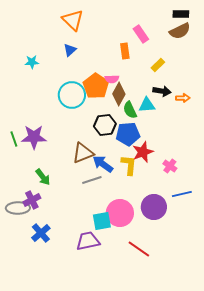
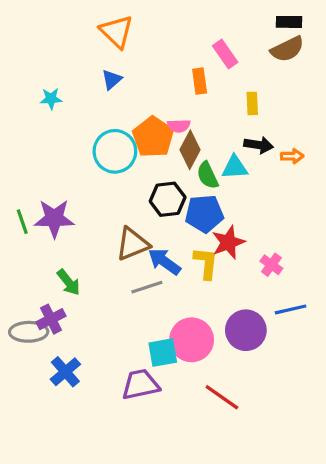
yellow rectangle: (158, 65) -> (252, 103), turned -48

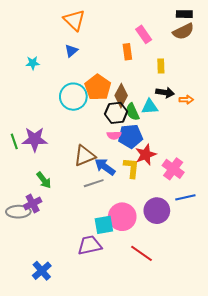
pink semicircle: (179, 126) -> (114, 135), moved
black hexagon: (168, 199) -> (116, 113), moved
pink cross: (271, 265) -> (173, 169), size x1.5
blue cross: (65, 372) -> (42, 271), moved

